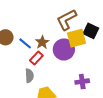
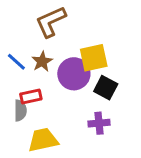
brown L-shape: (66, 20) -> (51, 22), moved
black square: (91, 31) -> (106, 88), moved
red rectangle: (36, 58) -> (31, 97), moved, turned 32

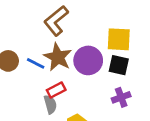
yellow square: (94, 58) -> (119, 39), moved, turned 30
brown star: (42, 61) -> (58, 57), size x1.5

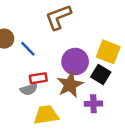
brown star: (58, 57) -> (70, 85), moved
gray semicircle: (50, 104) -> (29, 89), turned 70

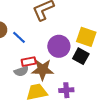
brown star: (70, 85) -> (43, 70), moved, turned 30
purple cross: (93, 104) -> (66, 90), moved

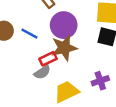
purple circle: (59, 46) -> (64, 25), moved
brown star: (43, 70) -> (64, 48), moved

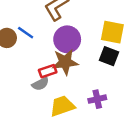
blue line: (29, 34) -> (26, 33), moved

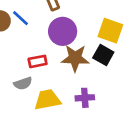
brown star: (65, 62) -> (75, 58), moved
gray semicircle: (40, 84) -> (23, 83), moved

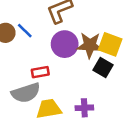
brown star: (75, 58) -> (90, 45), moved
gray semicircle: (23, 83) -> (26, 93), size x1.6

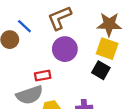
blue line: (25, 31) -> (24, 26), moved
brown star: (90, 45) -> (109, 24), moved

